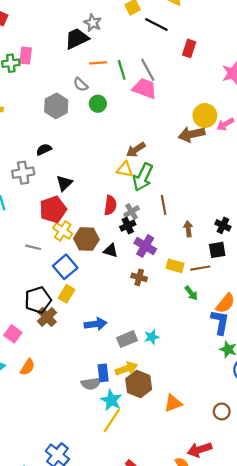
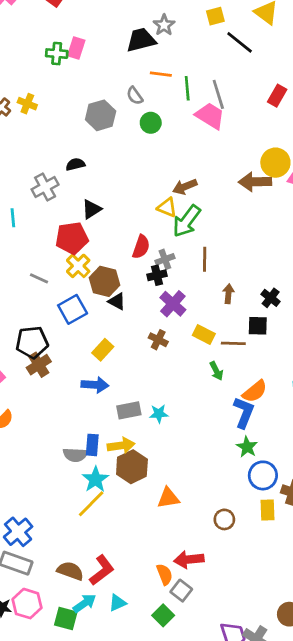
red rectangle: (189, 48) -> (277, 96), moved
gray cross: (23, 173) -> (45, 187), turned -30
black triangle: (111, 251) -> (117, 301), moved
yellow rectangle: (67, 294) -> (103, 350), moved

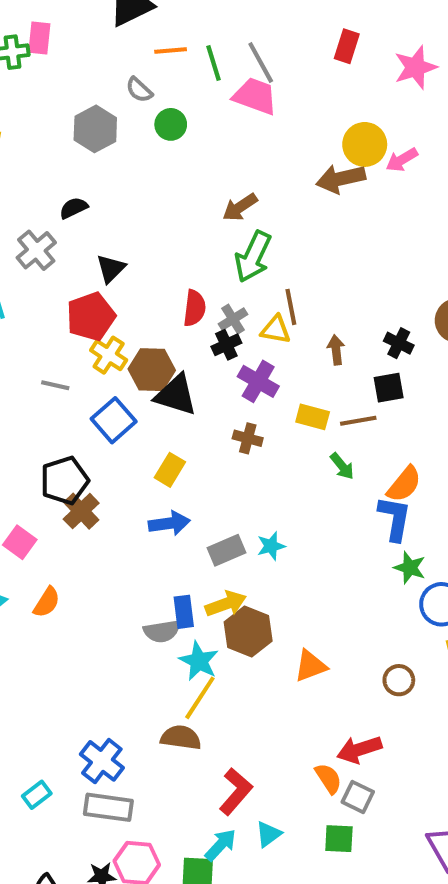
yellow triangle: (167, 207) -> (276, 330), moved
black triangle: (117, 301) -> (176, 395), size x1.6
brown semicircle: (70, 571) -> (181, 738), moved
green square: (163, 615) -> (339, 839), turned -30

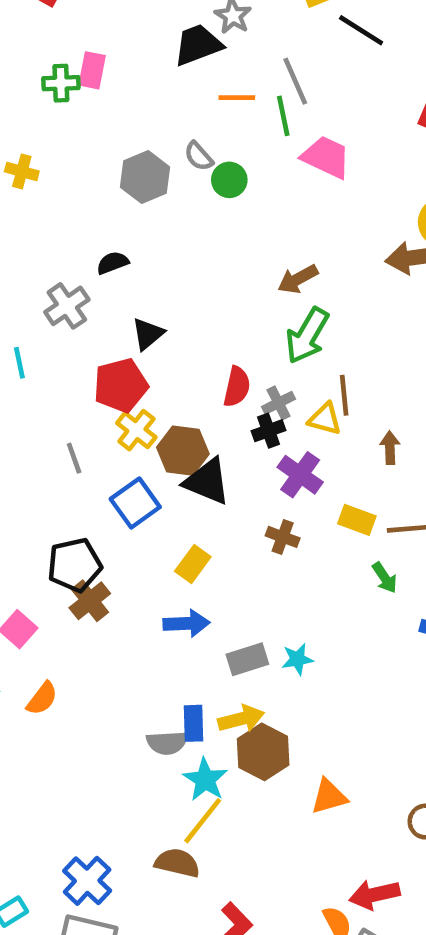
gray line: (261, 62) -> (295, 81), moved
gray semicircle: (139, 90) -> (199, 156), moved
gray line: (55, 385) -> (74, 458), turned 52

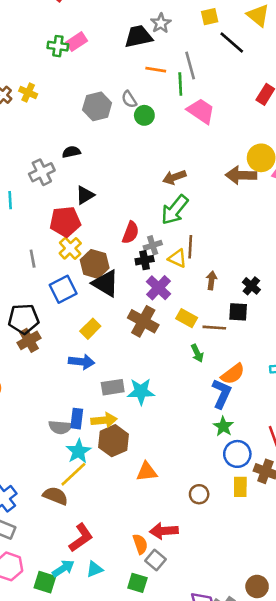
pink rectangle: (92, 70) -> (77, 42), turned 36
brown cross: (283, 537) -> (143, 321), size x1.6
cyan star: (297, 659) -> (141, 391), size x1.5

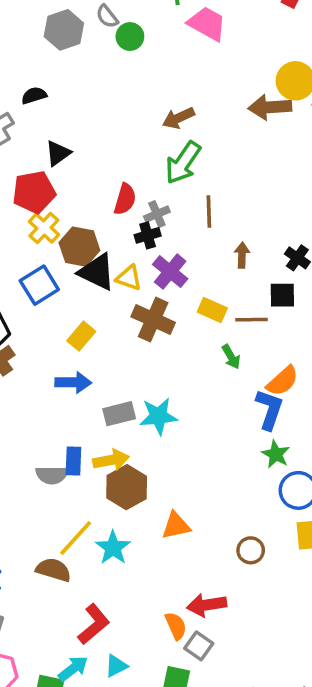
yellow triangle: (177, 258) -> (129, 278), moved
cyan star: (78, 451) -> (113, 548), moved

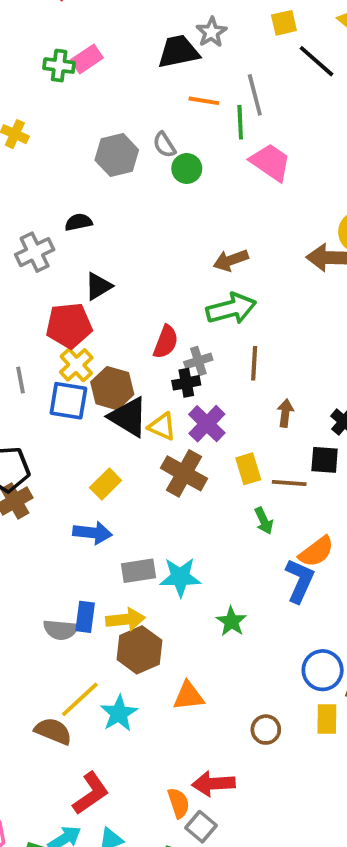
green arrow: (183, 163) -> (231, 309), turned -144
blue square: (39, 285) -> (68, 401), moved, turned 36
yellow rectangle: (212, 310) -> (248, 469), turned 44
green star: (276, 454) -> (231, 621), moved

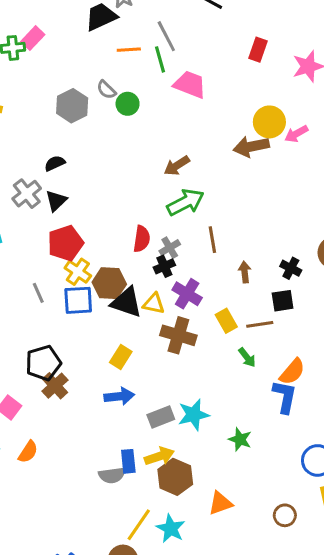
black triangle: (98, 286) -> (56, 201), moved

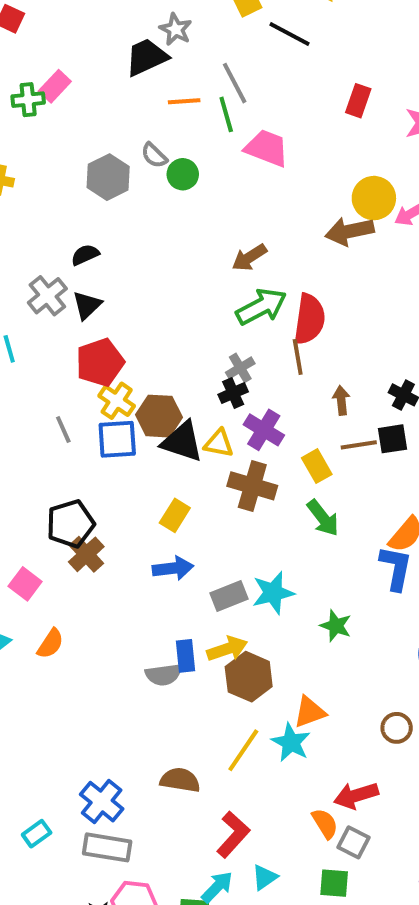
red semicircle: (142, 239) -> (309, 319), moved, size x1.4
brown line: (260, 324) -> (359, 445), moved
green arrow: (247, 357) -> (323, 518), moved, size x1.4
yellow line: (139, 525) -> (243, 750), moved
cyan star: (171, 529) -> (291, 742), moved

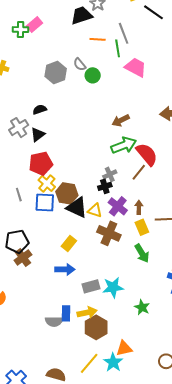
red semicircle: (309, 319) -> (147, 154), turned -55
brown line: (298, 357) -> (139, 172), turned 42
brown arrow: (341, 400) -> (139, 207), moved

